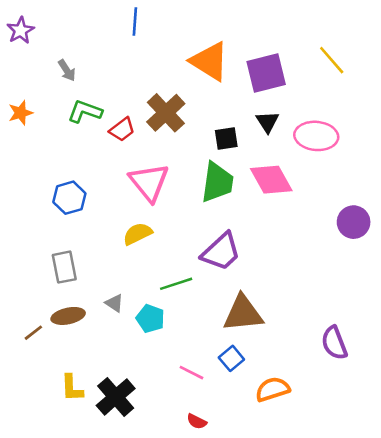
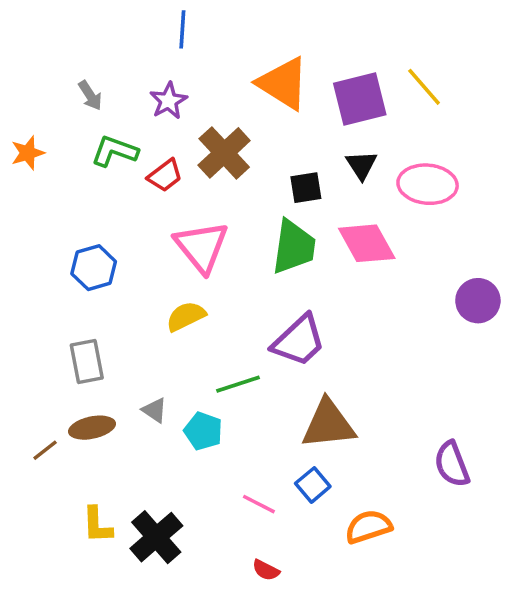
purple star: (21, 30) -> (168, 101), moved
yellow line: (332, 60) -> (424, 87), moved

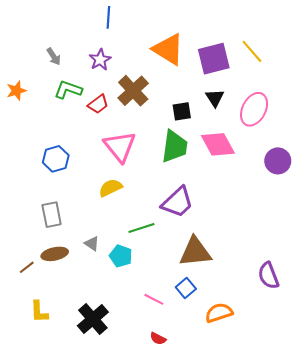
pink ellipse: (428, 184) -> (254, 109), turned -68
purple circle: (478, 301) -> (278, 161), moved
yellow L-shape: (97, 525) -> (39, 312), moved

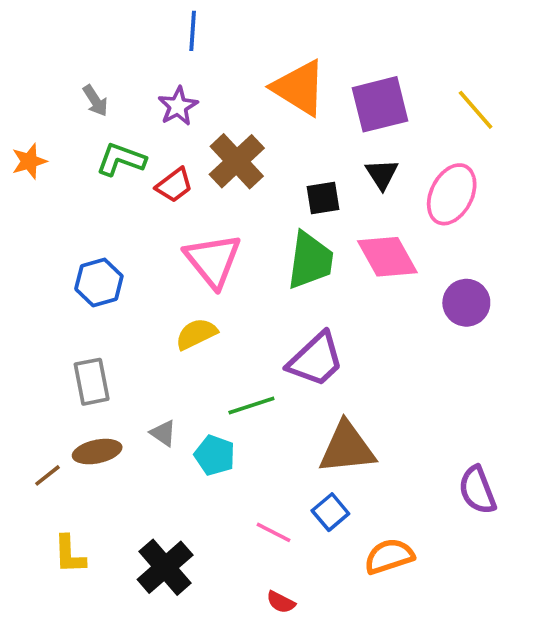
yellow line: (252, 51) -> (476, 110), moved
purple circle: (278, 161) -> (466, 303), moved

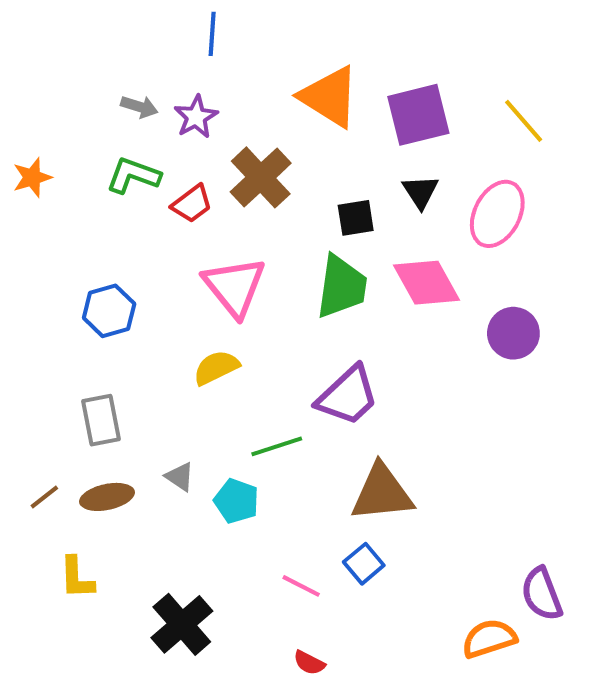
gray arrow: (95, 101) -> (139, 107), moved, turned -40
brown line: (48, 475) -> (44, 497), moved
purple semicircle: (477, 490) -> (542, 594), moved
yellow L-shape: (70, 554) -> (77, 578), moved
orange semicircle: (389, 556) -> (489, 638), moved

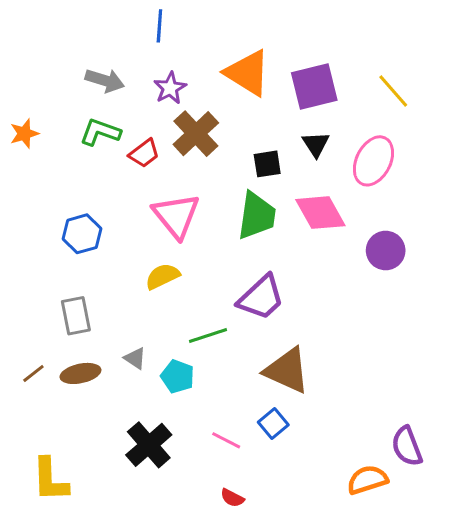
gray arrow: (139, 107) -> (105, 80), size x1.4
purple star: (196, 117) -> (170, 88), moved
brown triangle: (382, 493) -> (287, 370), turned 30
yellow L-shape: (77, 578) -> (50, 480), moved, size x1.4
black cross: (182, 624) -> (149, 445), moved

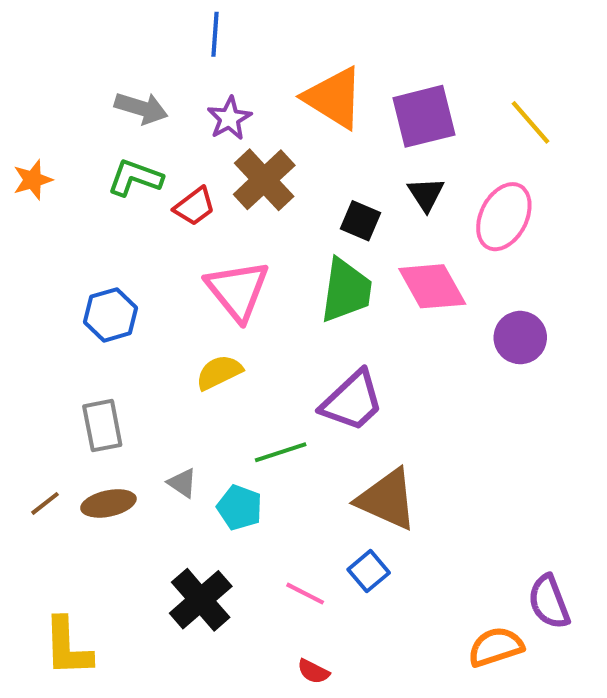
black square: (267, 164) -> (360, 221), turned 32

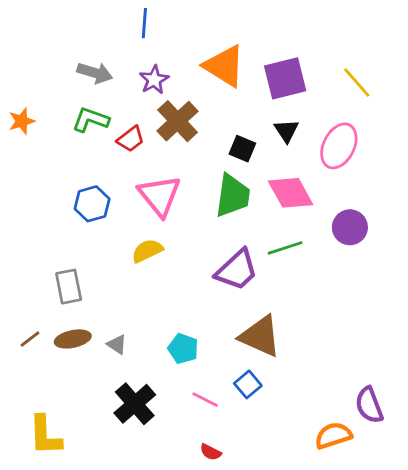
blue hexagon: (111, 315) -> (92, 204), moved
green line: (281, 452) -> (285, 248), moved
gray triangle: (182, 483) -> (117, 344), moved
cyan pentagon: (240, 508) -> (183, 349), moved

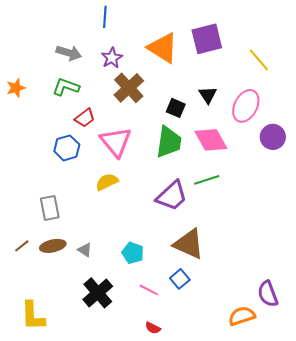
purple square: (285, 78) -> (207, 39), moved
red trapezoid: (131, 139) -> (85, 118), moved
purple circle: (350, 227) -> (273, 137), moved

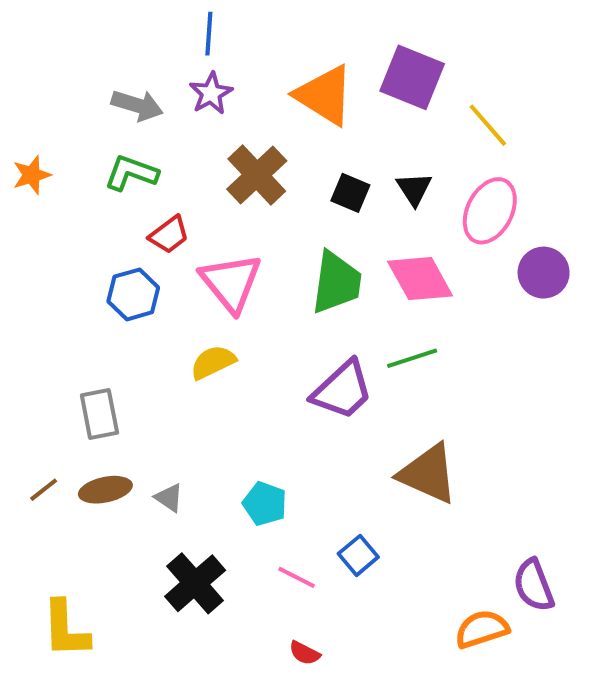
purple square: (207, 39) -> (412, 77), turned 36
purple star: (112, 58) -> (211, 93), moved
yellow line: (259, 60) -> (488, 125), moved
black square: (176, 108) -> (350, 193), moved
brown triangle: (189, 244) -> (428, 474), moved

